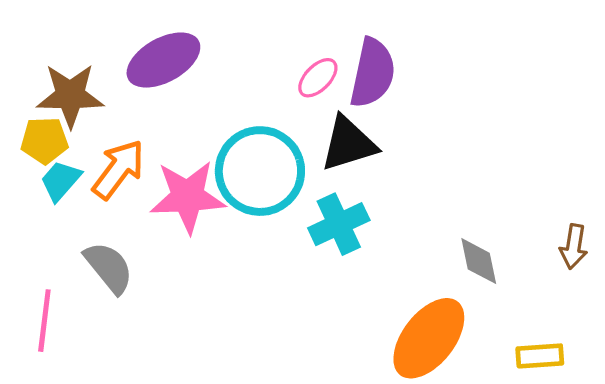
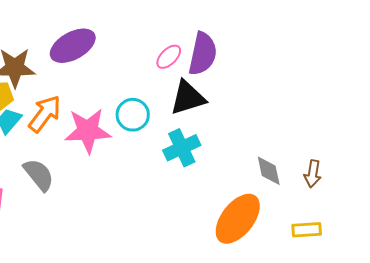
cyan circle: (260, 171) -> (133, 115), size x0.6
brown arrow: (574, 247) -> (313, 174), moved

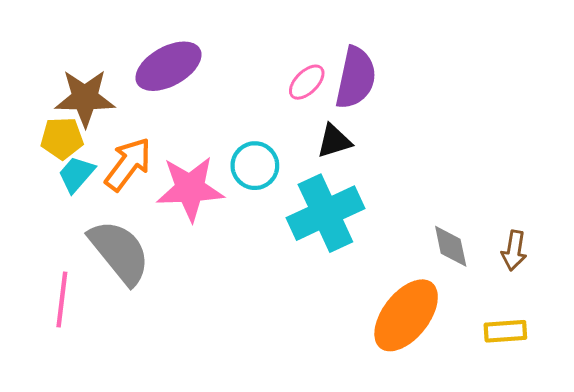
black triangle: (188, 98) -> (334, 141), size x0.7
cyan cross: (182, 148) -> (325, 213), size x1.4
gray semicircle: (39, 175) -> (120, 252), size x1.4

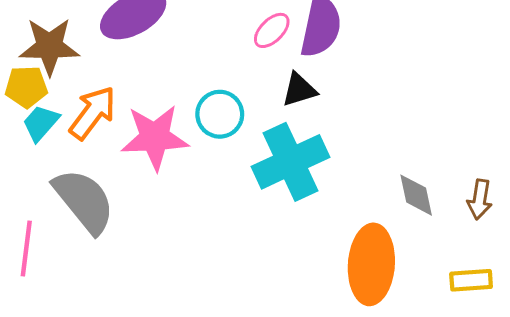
orange ellipse: (406, 315) -> (371, 264), turned -34

